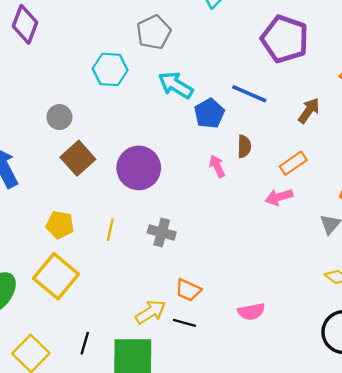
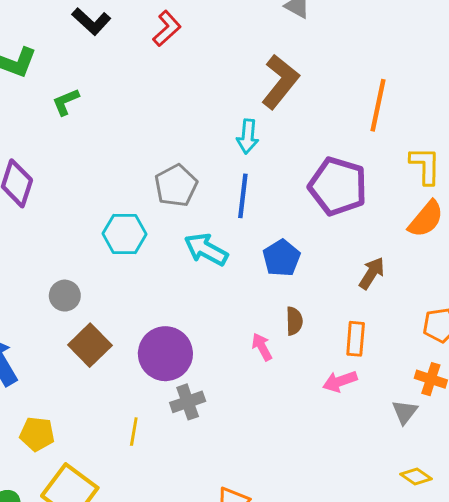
blue line: (249, 94) -> (243, 196), moved, turned 76
blue pentagon: (209, 113) -> (281, 258), moved
orange rectangle: (293, 163) -> (356, 339), turned -48
yellow pentagon: (60, 225) -> (37, 434), moved
gray cross: (162, 232) -> (188, 402), moved, turned -32

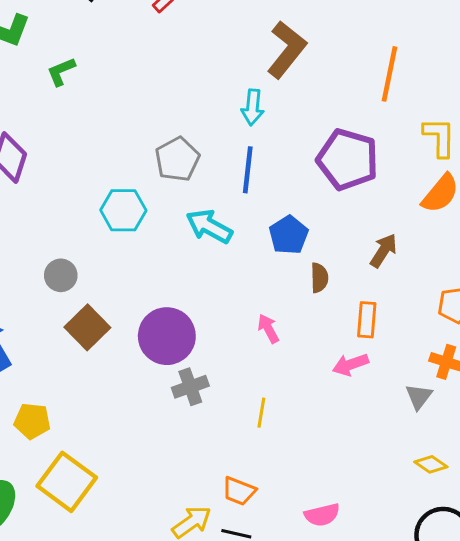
brown semicircle: (294, 321) -> (319, 278), moved
yellow line: (134, 432) -> (261, 413), moved

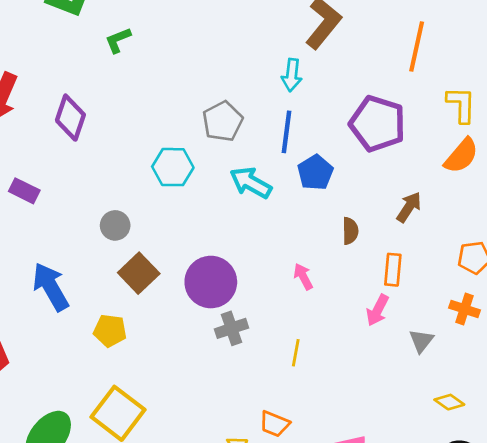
blue pentagon: (289, 235) -> (315, 173), moved
pink arrow: (351, 365) -> (377, 310), turned -44
gray triangle: (419, 397) -> (421, 341), moved
yellow pentagon: (32, 421) -> (110, 331), moved

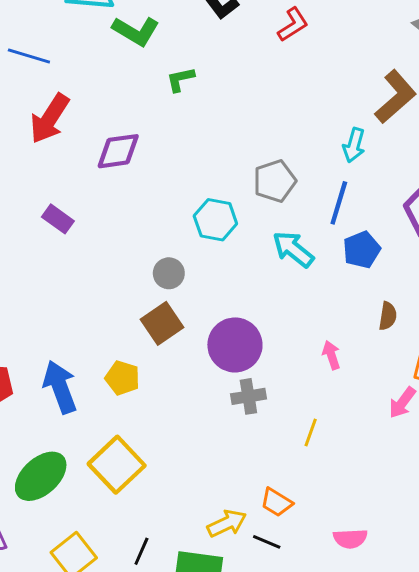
purple diamond: (70, 118) -> (118, 151), turned 54
gray circle: (115, 225) -> (169, 273), moved
blue arrow: (51, 287) -> (60, 387), moved

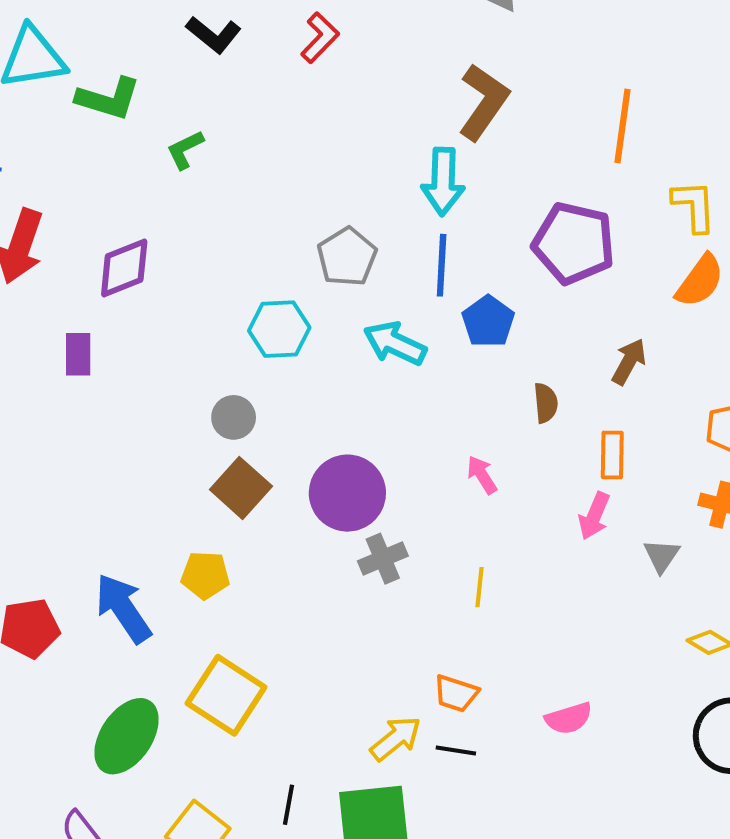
cyan arrow: (354, 145) -> (443, 182), size x1.4
purple rectangle: (58, 219) -> (78, 354), moved, turned 68

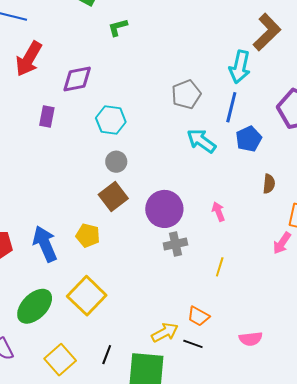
cyan hexagon: (279, 329) -> (111, 120), moved
pink arrow: (482, 475) -> (218, 212), moved

